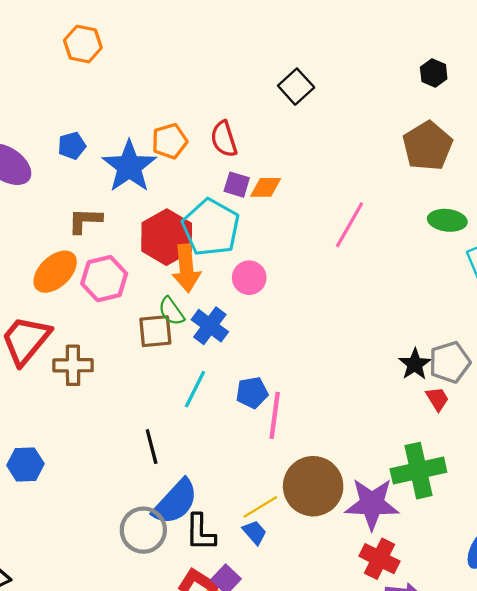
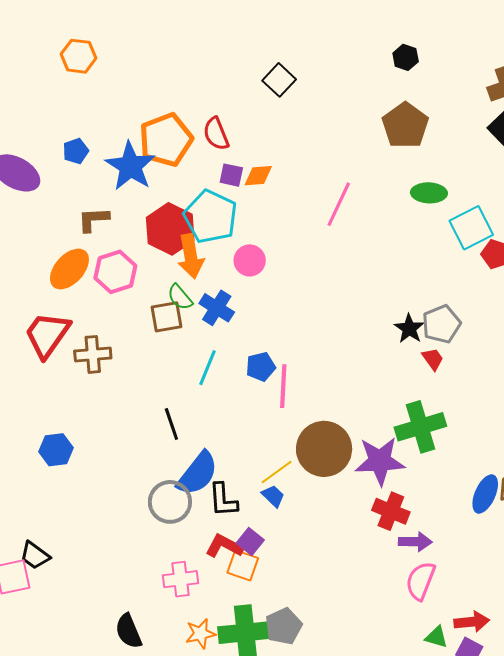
orange pentagon: (170, 141) -> (166, 140), size x1.6

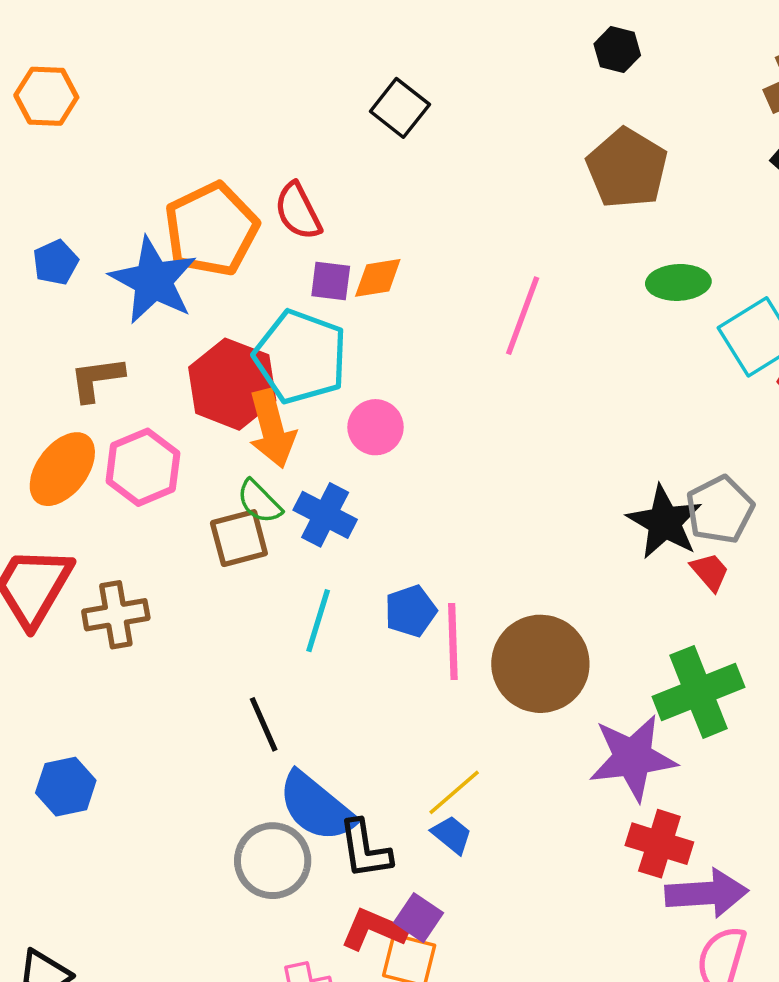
black star: (409, 329) -> (664, 522), size x1.4
brown circle: (324, 449) -> (540, 664), moved
blue semicircle: (198, 473) -> (316, 807), turned 96
purple arrow: (415, 542) -> (707, 893), size x1.4

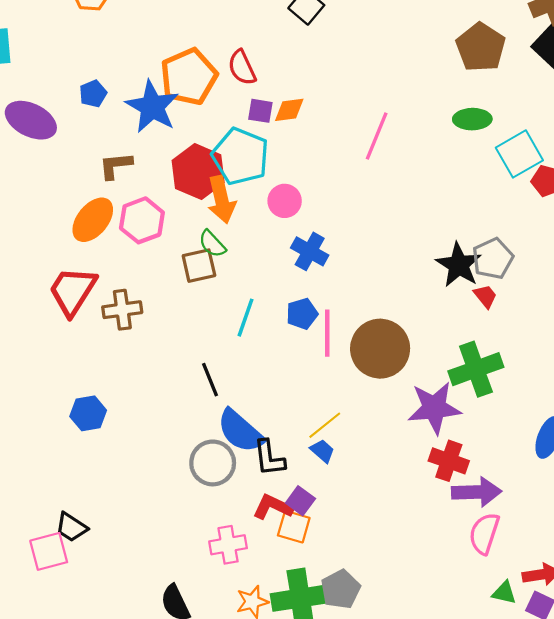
brown pentagon: (627, 168) -> (481, 47), moved
blue cross: (325, 515) -> (310, 251), moved

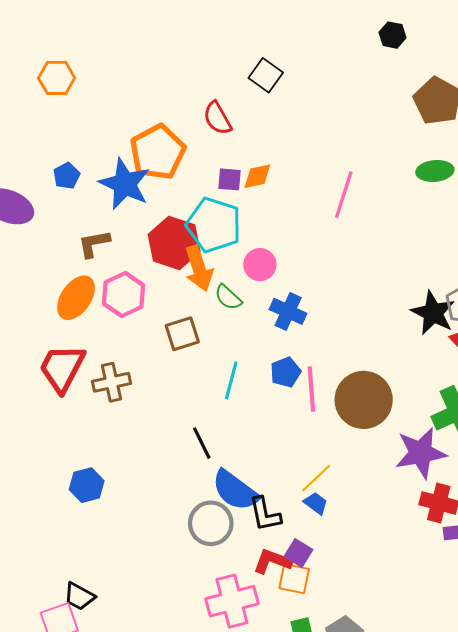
red semicircle: (242, 68) -> (217, 118), moved
green semicircle: (212, 244) -> (228, 297), moved
pink cross: (228, 545) -> (232, 601), size x1.4

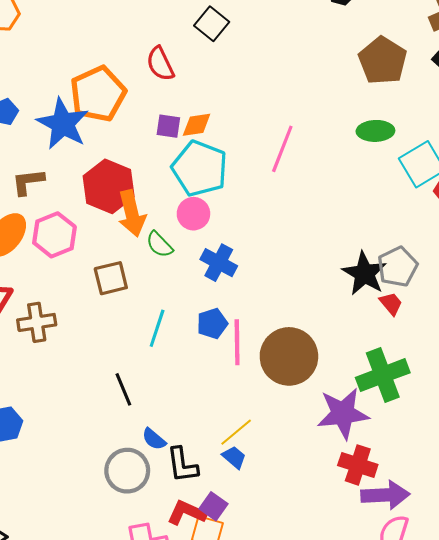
cyan pentagon: (214, 225) -> (200, 168), moved
blue semicircle: (235, 490) -> (154, 439), size x0.5

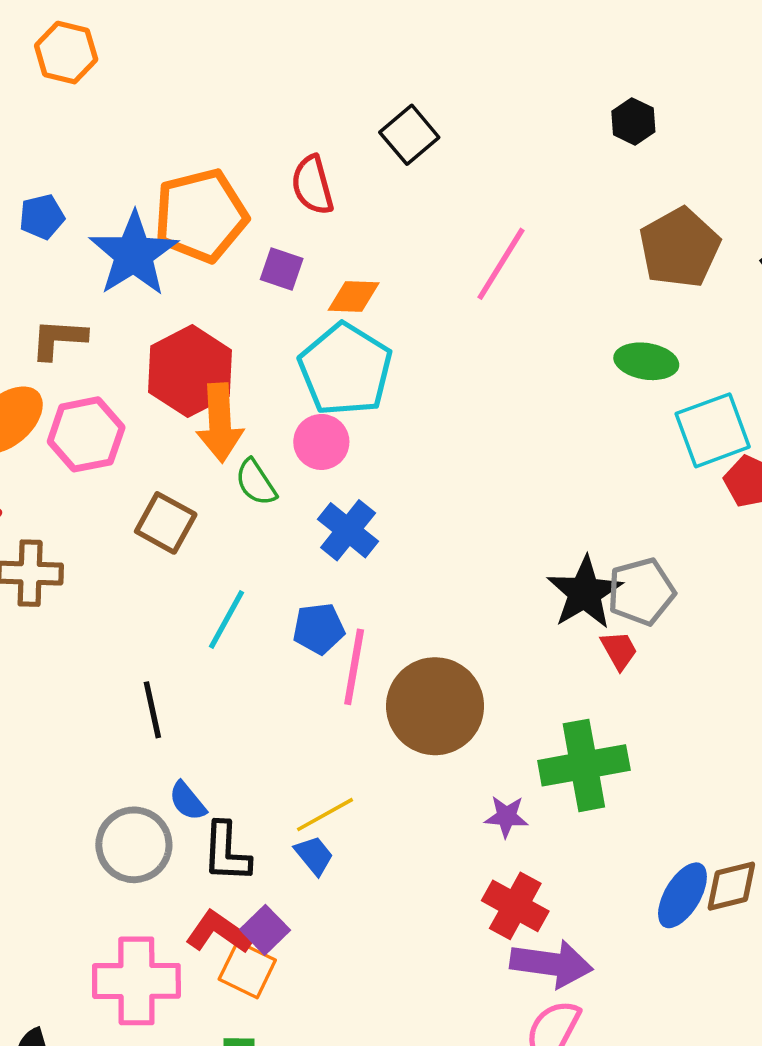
purple square: (168, 126) -> (282, 269), moved
pink line: (282, 149) -> (501, 264), moved
brown square: (111, 278) -> (166, 523), turned 32
purple star: (343, 413) -> (506, 816), size x0.5

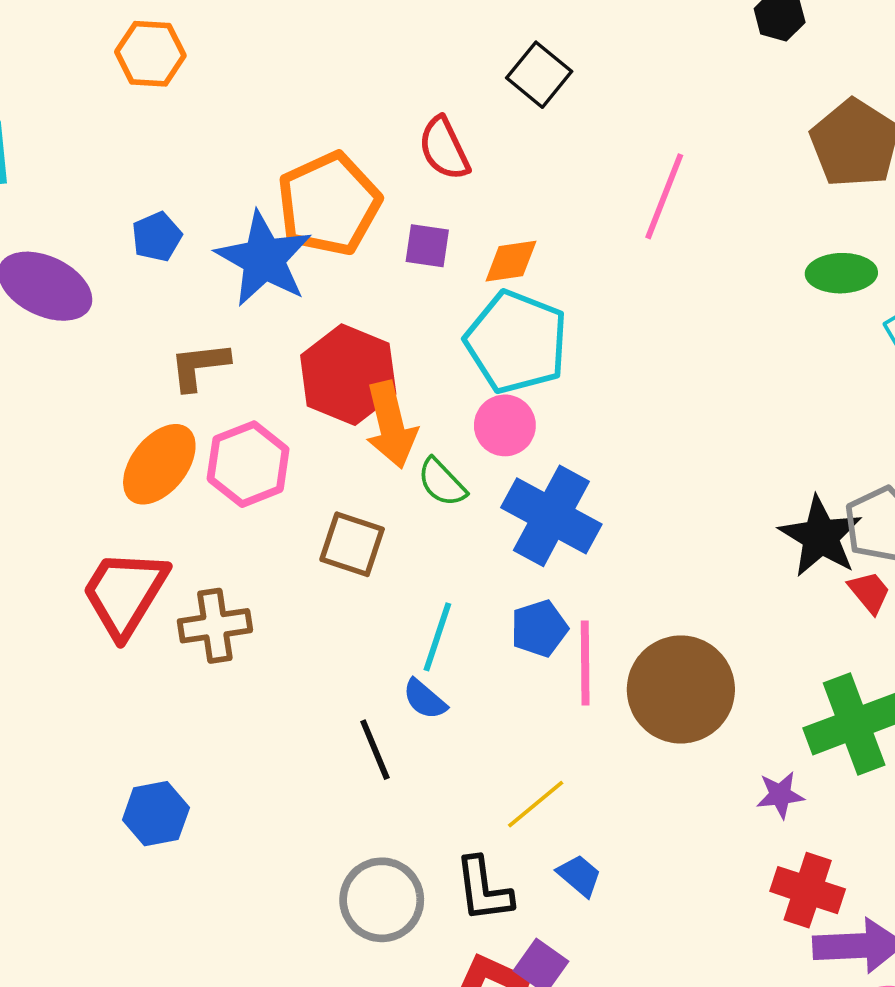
blue cross: (348, 530) -> (551, 516), size x1.4
blue semicircle: (188, 801) -> (425, 699), moved
yellow line: (325, 815) -> (536, 804), moved

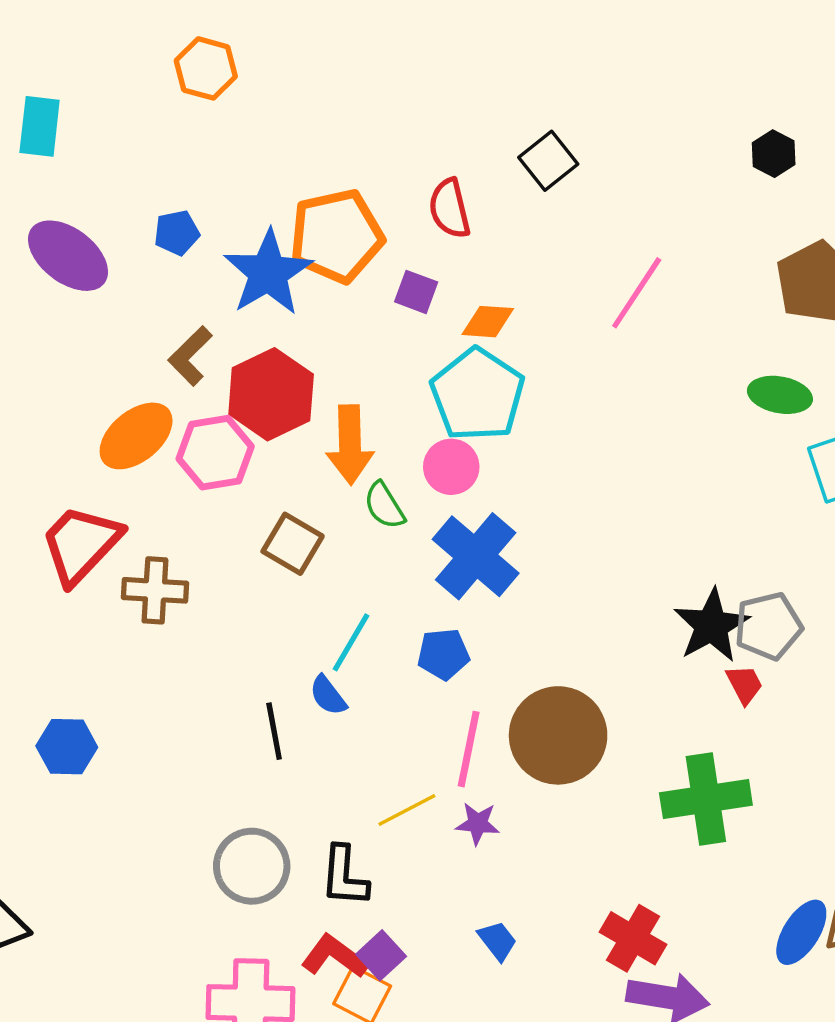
brown L-shape: (199, 366) -> (190, 356), turned -50
red hexagon: (348, 375) -> (271, 394), moved
pink line: (585, 663) -> (469, 749), moved
purple star: (780, 795) -> (478, 824), moved
blue trapezoid: (579, 875) -> (497, 941), moved

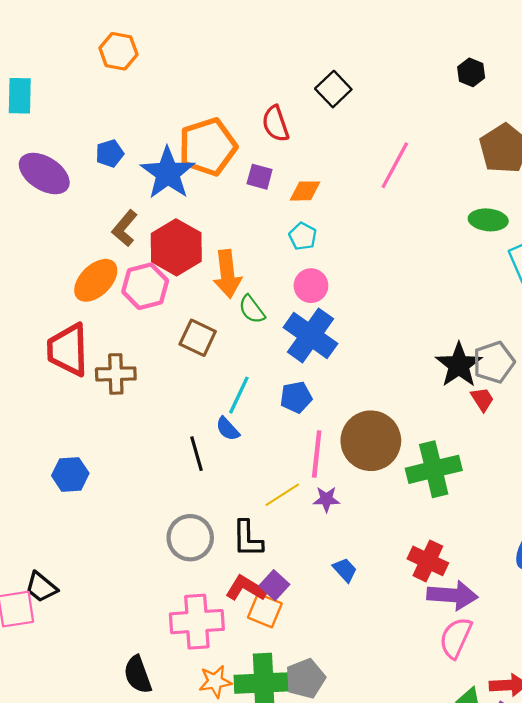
cyan pentagon: (477, 395) -> (303, 236), size x0.5
pink circle: (451, 467) -> (311, 286), moved
red trapezoid: (81, 544) -> (68, 350), turned -40
green cross: (706, 799) -> (434, 469), moved

